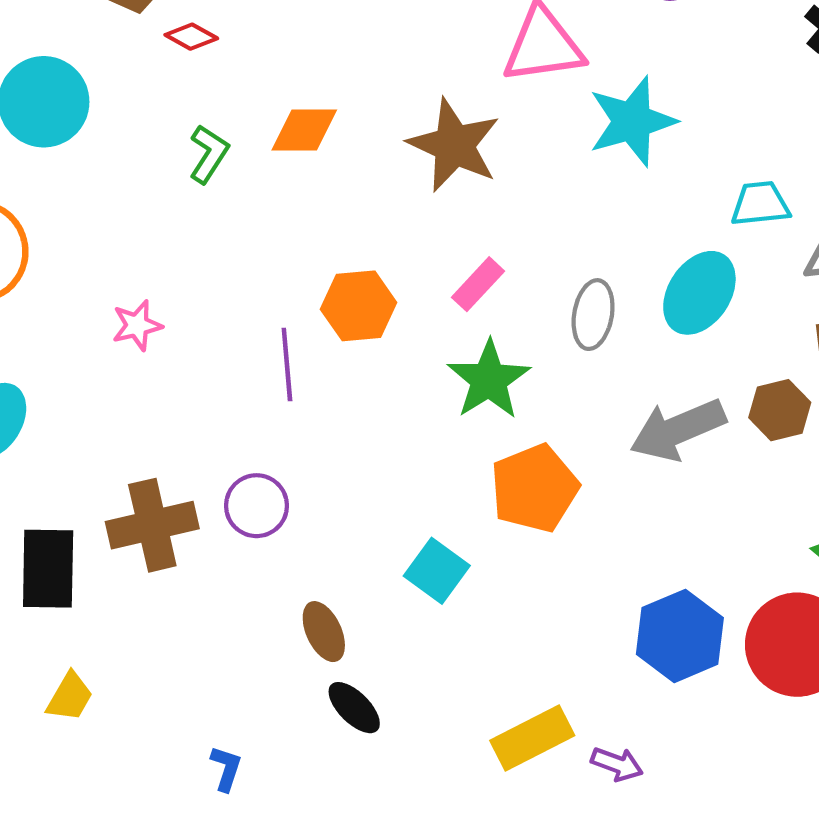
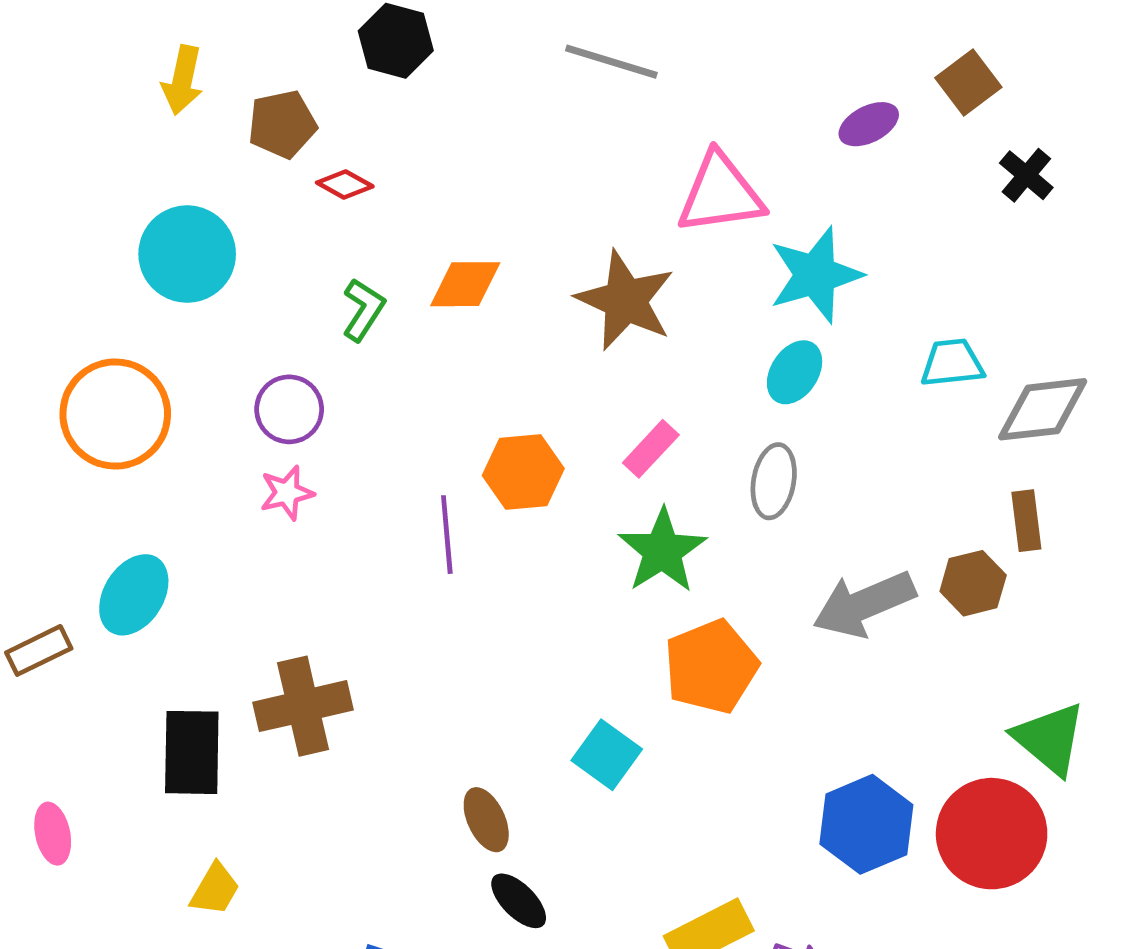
cyan ellipse: (699, 293) -> (795, 372), moved, size x0.7
purple circle: (256, 506) -> (289, 409), moved

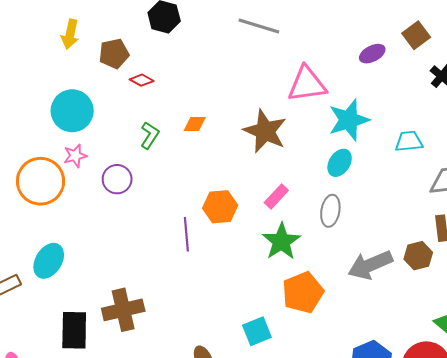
orange diamond: (465, 284) -> (195, 124), size x0.7
cyan trapezoid: (952, 363) -> (409, 141), moved
pink star: (287, 493) -> (75, 156), moved
cyan square: (607, 755) -> (257, 331), turned 32

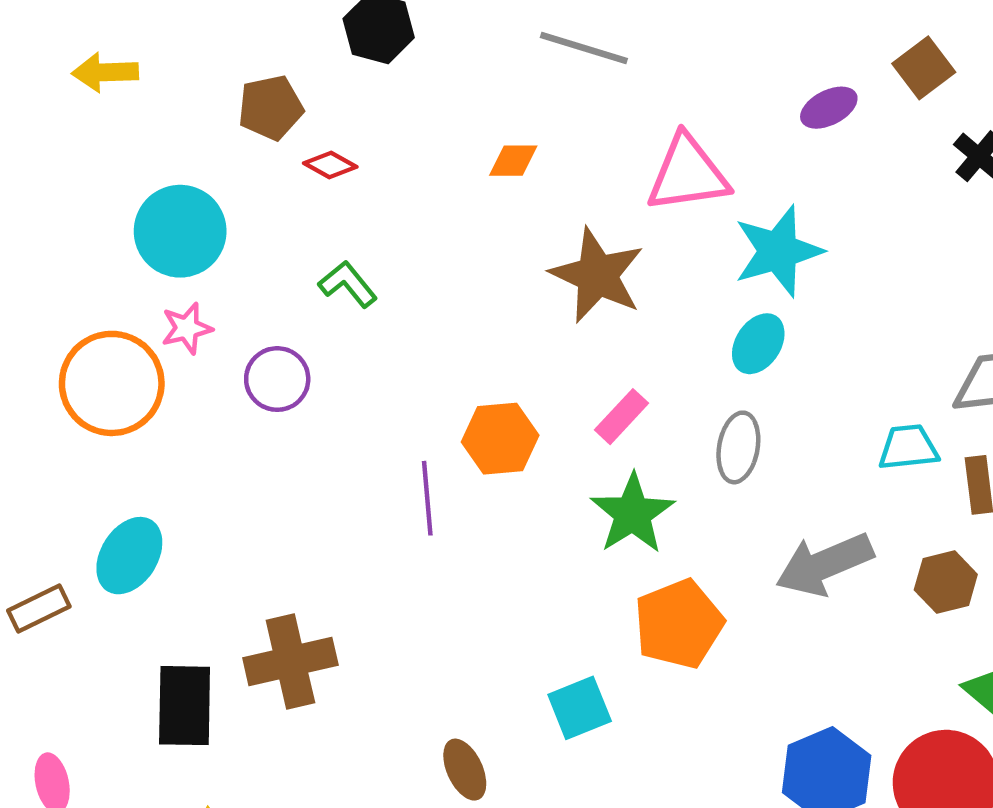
yellow arrow: (70, 34) -> (105, 72), moved, turned 76
orange diamond: (195, 124) -> (513, 161), moved
green L-shape: (150, 135) -> (348, 284), turned -72
cyan trapezoid: (409, 141) -> (908, 447), moved
brown hexagon: (418, 256) -> (946, 582), moved

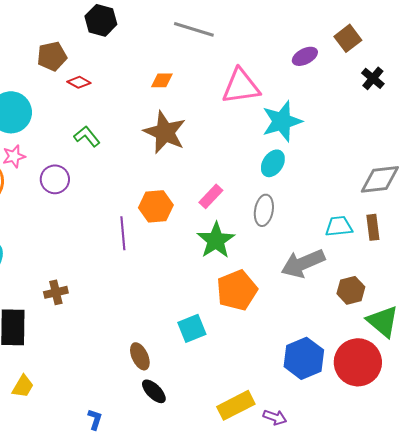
brown star: (597, 275) -> (165, 132), moved
cyan trapezoid: (908, 447) -> (339, 226), moved
brown hexagon: (946, 582) -> (351, 290), moved
brown cross: (290, 661) -> (56, 292), moved, size x0.6

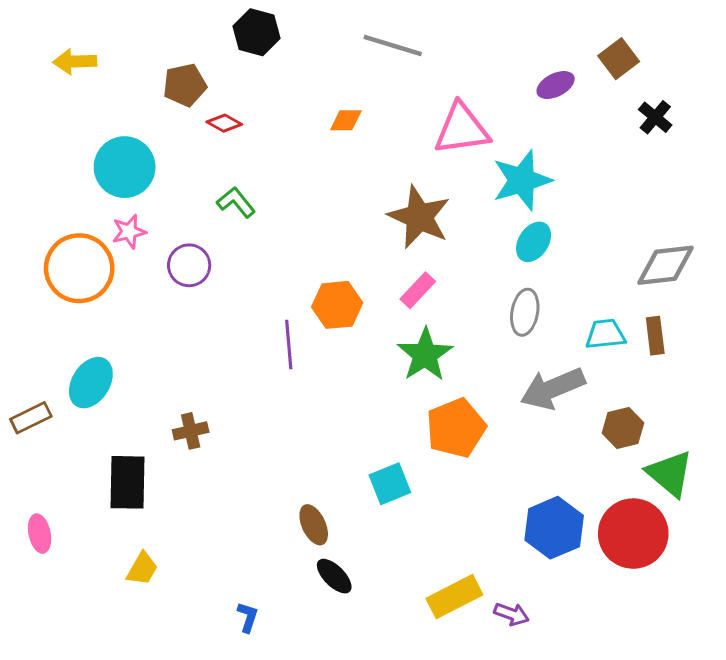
brown star: (165, 132) -> (419, 217), moved
cyan ellipse: (273, 163) -> (534, 242), moved
gray ellipse: (264, 210) -> (525, 312), moved

